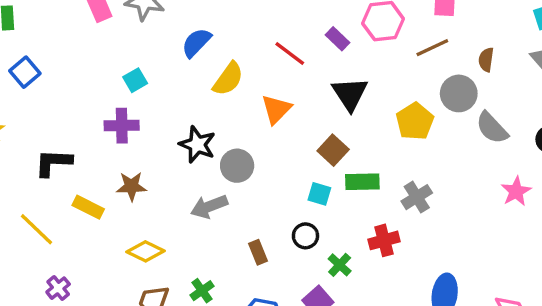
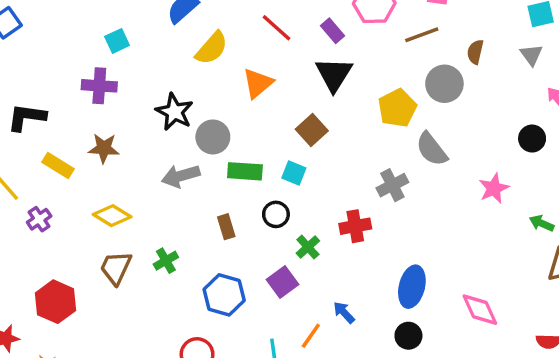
purple rectangle: (338, 39) -> (333, 31), moved
gray semicircle: (492, 128) -> (432, 149), moved
green rectangle: (362, 182) -> (245, 171), moved
purple cross: (58, 288) -> (39, 219), moved

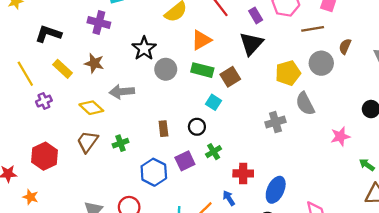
green rectangle: (245, 171) -> (202, 70), moved
gray arrow: (181, 176) -> (122, 92), moved
red cross: (355, 226) -> (243, 173), moved
purple square: (283, 282) -> (185, 161), moved

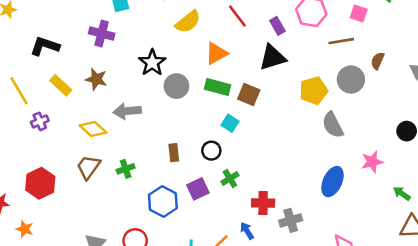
black triangle: (251, 44) -> (272, 57), turned 30
brown square: (230, 77) -> (249, 95), turned -36
gray cross: (275, 122) -> (291, 220), moved
blue ellipse: (276, 190) -> (332, 182), moved

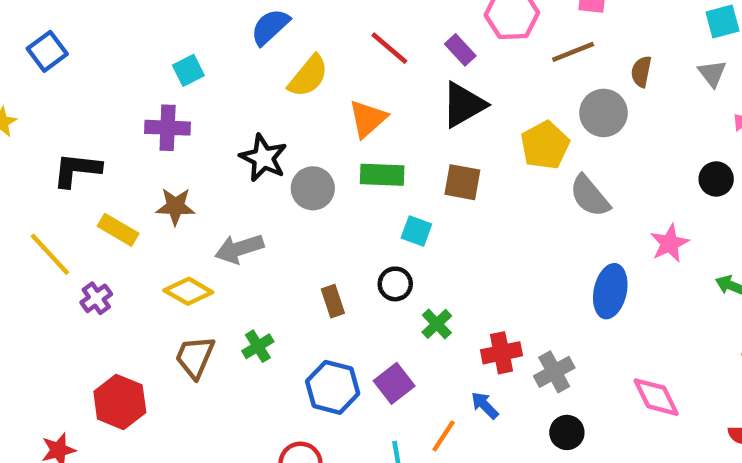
brown square: (249, 95) -> (462, 182), moved
purple square: (198, 189) -> (394, 383), moved

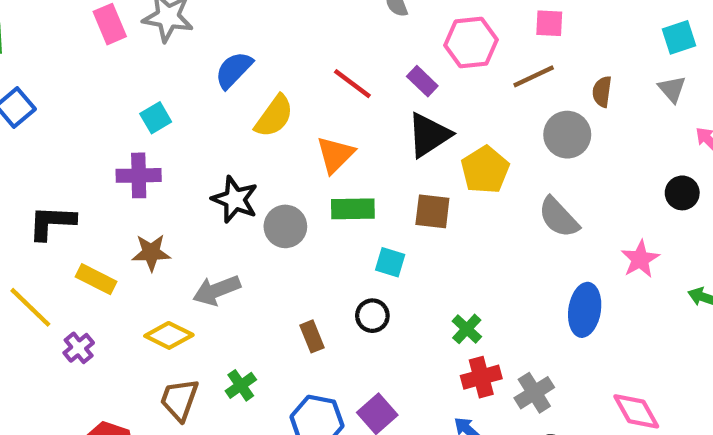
yellow pentagon: (545, 145) -> (485, 170), moved
green cross: (437, 324) -> (467, 329), moved

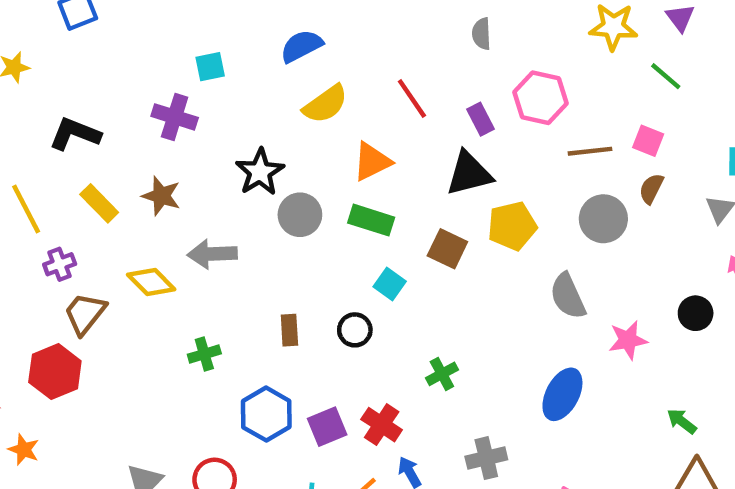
pink square: (549, 23) -> (648, 141), moved
pink star: (640, 259) -> (628, 340), moved
red cross: (481, 377) -> (382, 425), moved, turned 30
brown trapezoid: (179, 400) -> (85, 314), moved

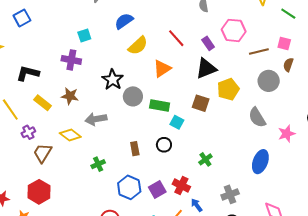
green rectangle: (371, 220) -> (160, 106), moved
red hexagon: (55, 372) -> (39, 192), moved

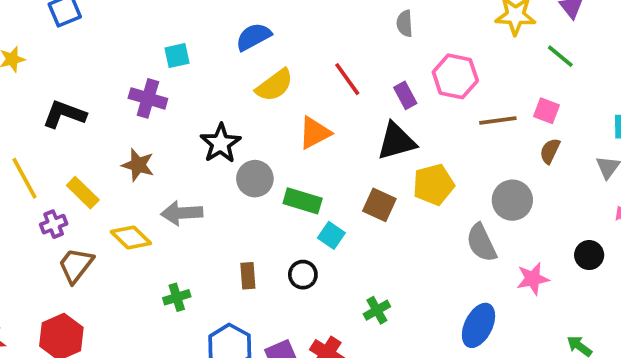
gray circle: (269, 81) -> (512, 200), moved
yellow rectangle: (43, 103) -> (83, 193), moved

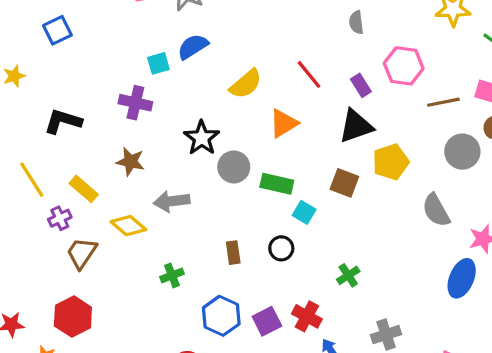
blue semicircle: (253, 37) -> (193, 47), moved
gray circle: (512, 200) -> (462, 152), moved
blue ellipse: (479, 325) -> (462, 278), moved

